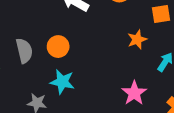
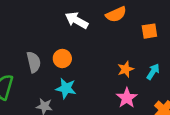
orange star: (137, 39) -> (126, 69), moved

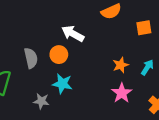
white arrow: (77, 20) -> (73, 34), moved

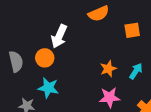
white arrow: (73, 34) -> (59, 36), turned -95
pink star: (122, 93) -> (109, 97), turned 30

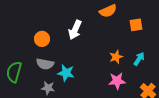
orange circle: (45, 58) -> (42, 39), moved
gray semicircle: (16, 61) -> (45, 64), moved, turned 114

